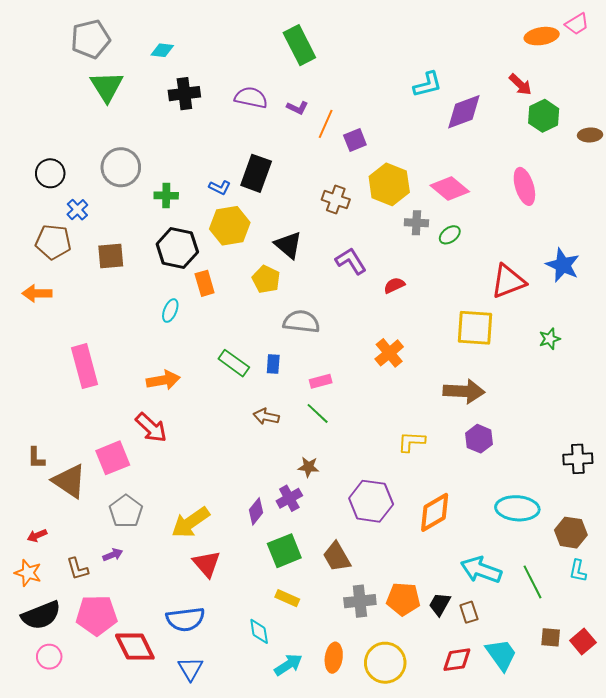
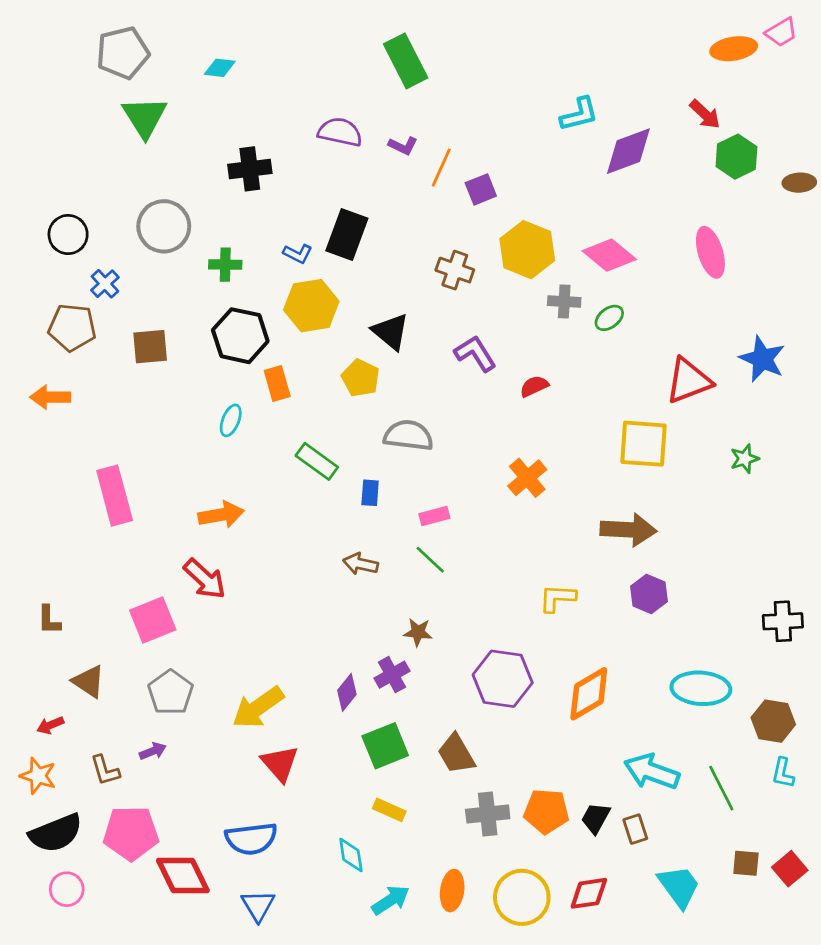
black cross: (184, 94) -> (250, 169), moved
green rectangle: (234, 363) -> (317, 461), moved
brown triangle: (69, 481) -> (89, 681), moved, size x0.7
red diamond: (457, 660) -> (589, 893), moved

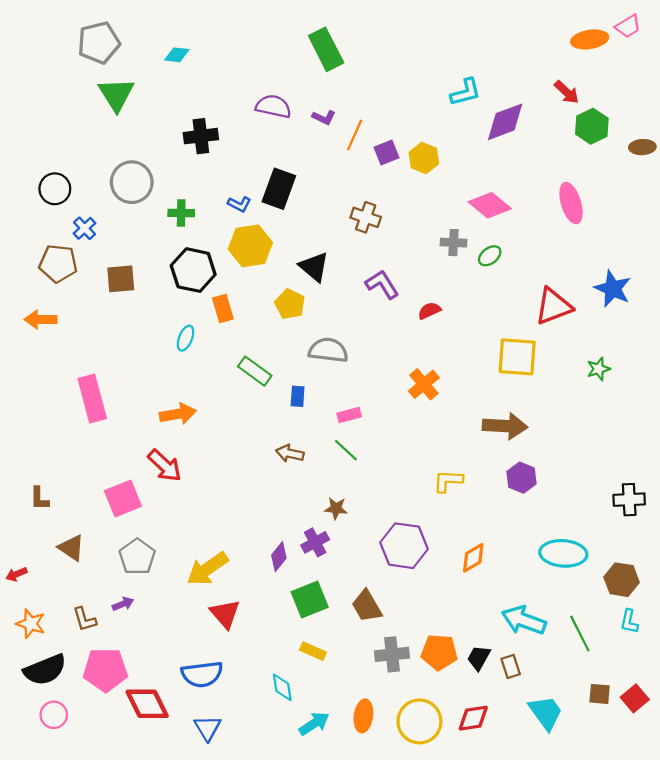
yellow hexagon: (527, 250) -> (424, 158), moved, size x0.7
orange diamond: (589, 694) -> (473, 558), size x0.7
red arrow: (50, 725) -> (16, 574), moved

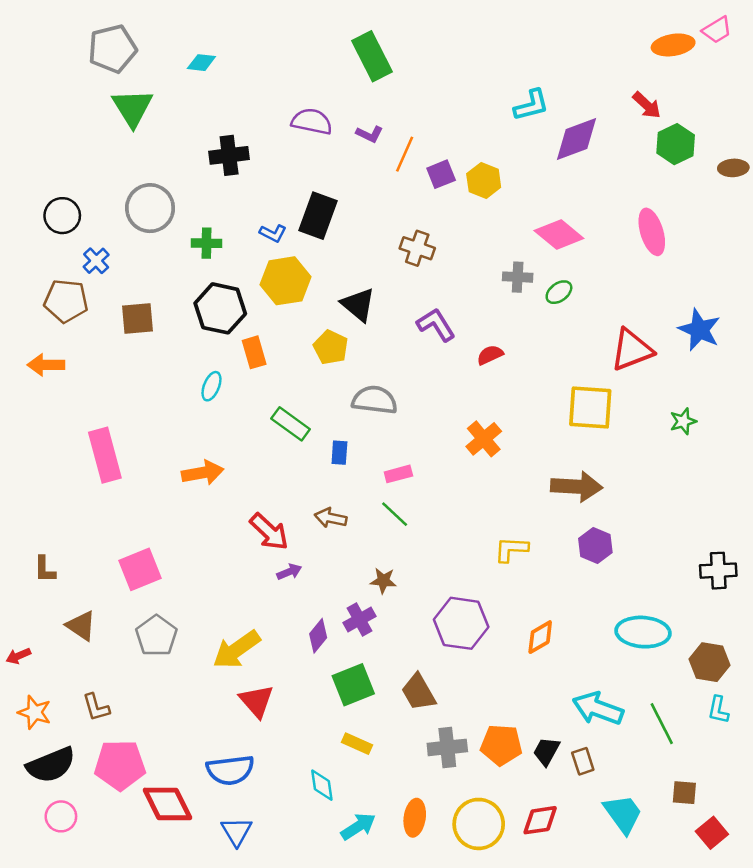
red arrow: (165, 466) -> (269, 532), moved
purple arrow: (123, 604) -> (289, 572), moved
red square: (635, 698) -> (712, 833), moved

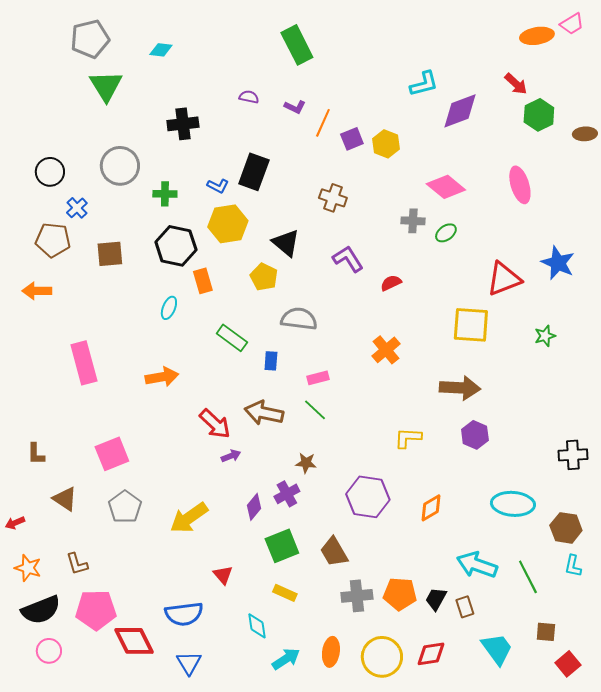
purple semicircle: (312, 122) -> (249, 97), size x0.6
brown arrow: (331, 518) -> (264, 413), size x1.5
red triangle: (257, 701) -> (223, 575), moved, size x0.7

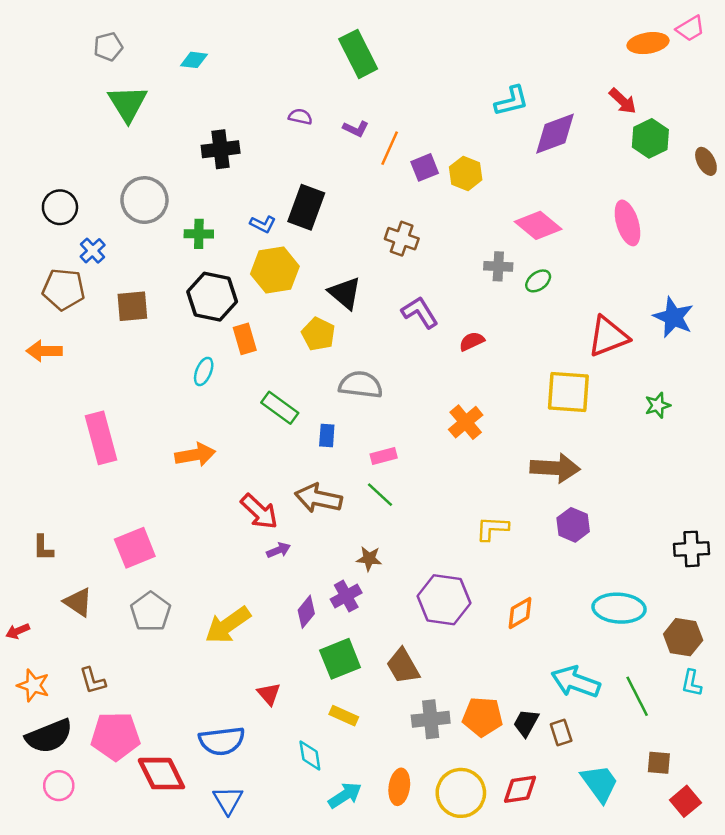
gray pentagon: (90, 39) -> (108, 47), size x0.6
brown ellipse: (585, 134) -> (706, 161), turned 65

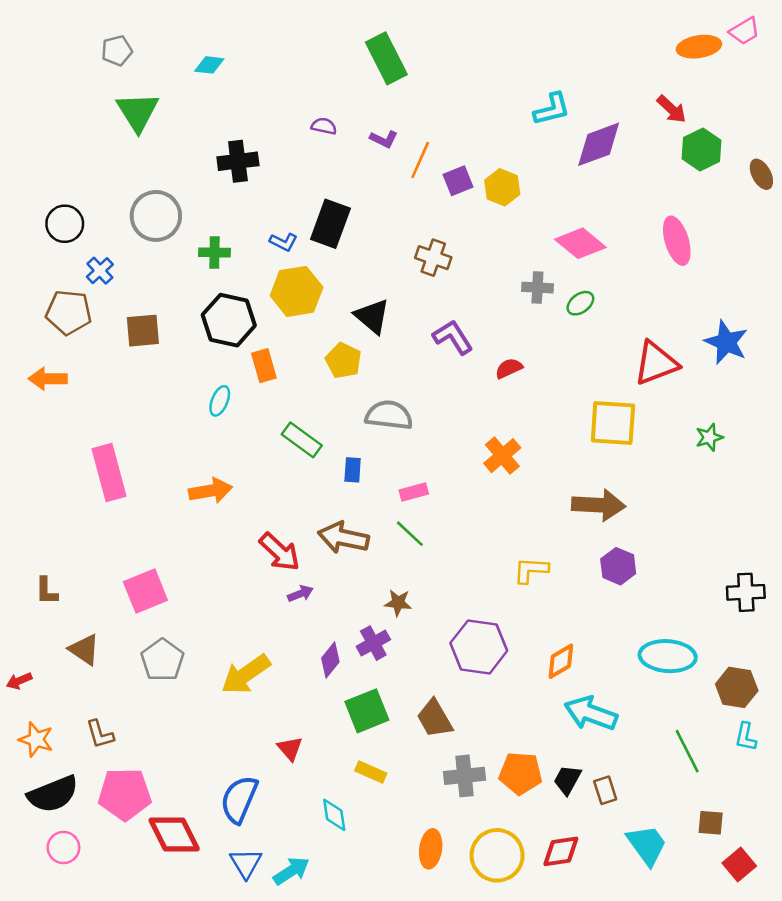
cyan arrow: (576, 682) -> (591, 713), moved
blue semicircle: (222, 741) -> (239, 799), turned 120
cyan arrow: (345, 795) -> (291, 871), moved

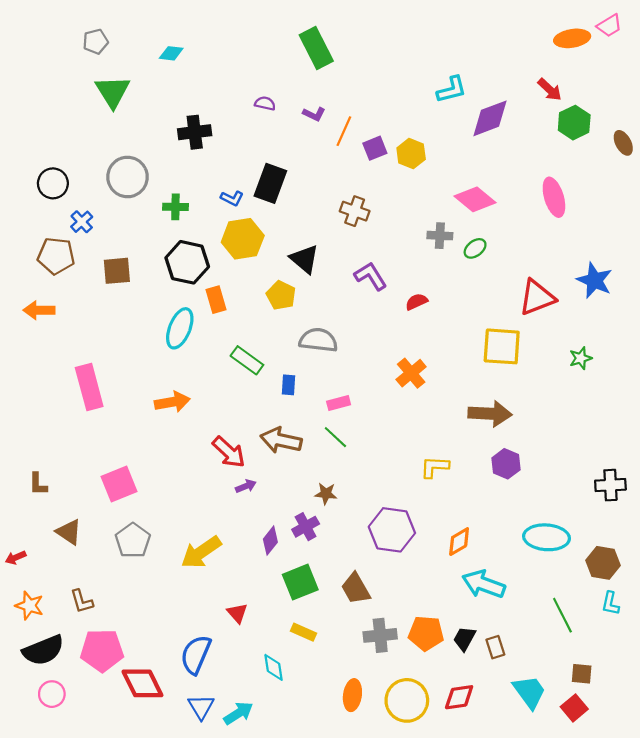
cyan ellipse: (220, 401) -> (180, 328), size x1.6
red square: (739, 864) -> (574, 708), moved

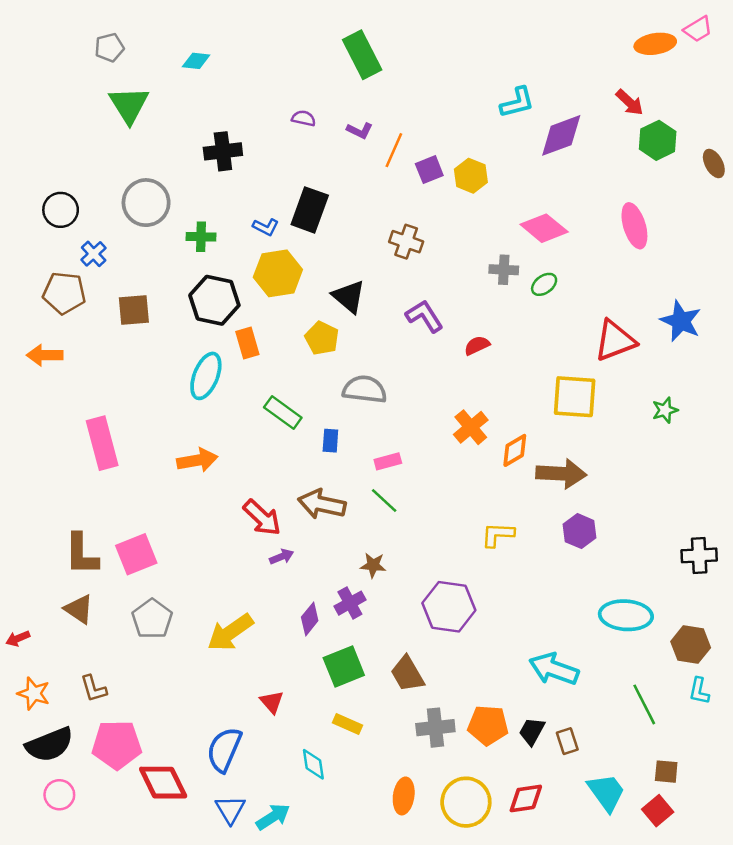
brown L-shape: (38, 484) -> (81, 554), moved, size x1.6
orange diamond: (459, 542) -> (515, 450), moved

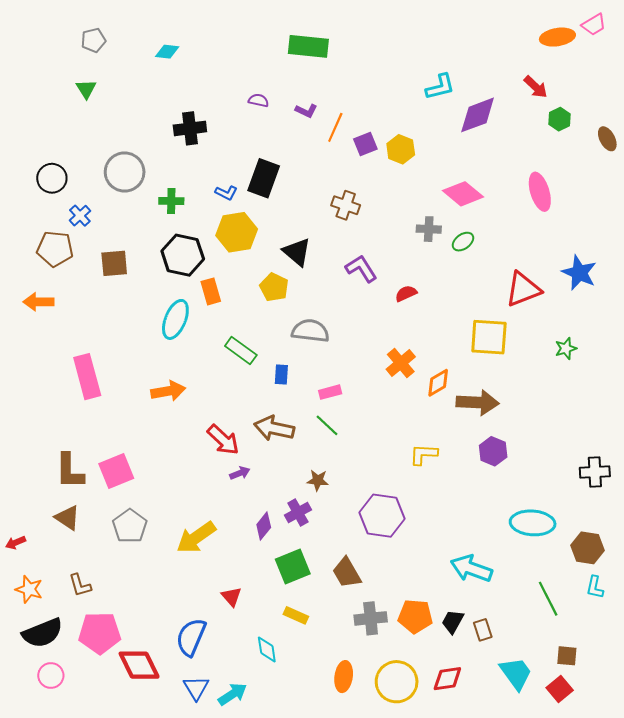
green rectangle: (362, 55) -> (308, 46), turned -57
green triangle: (129, 105) -> (86, 89), moved, size x0.6
green hexagon: (658, 140) -> (560, 119), size x0.7

